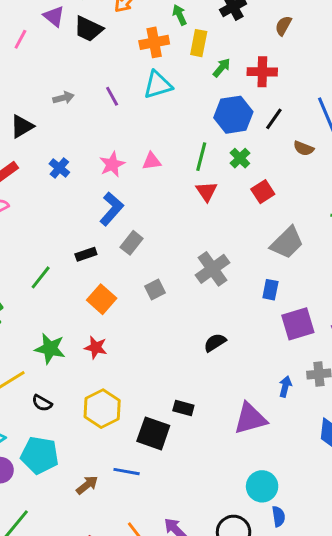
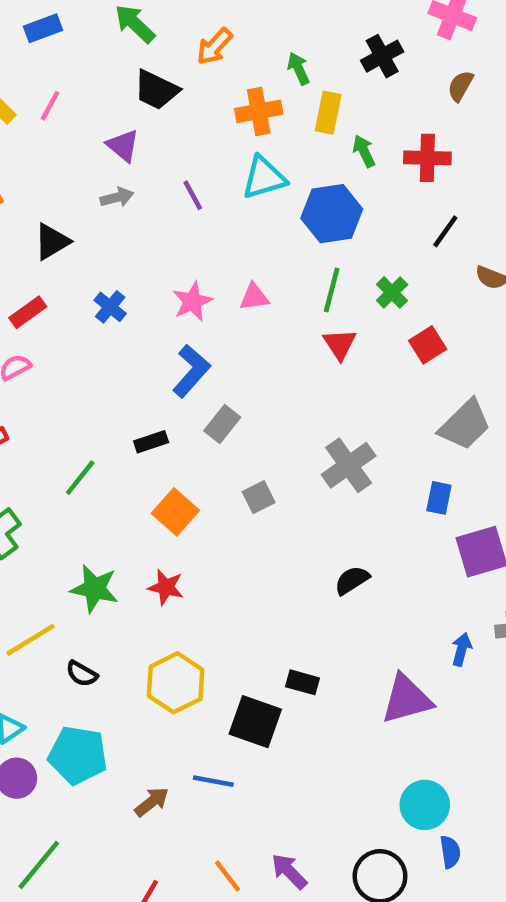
purple triangle: (54, 16) -> (123, 146), moved
green arrow: (222, 68) -> (364, 151), turned -66
blue hexagon: (233, 115) -> (332, 214), moved

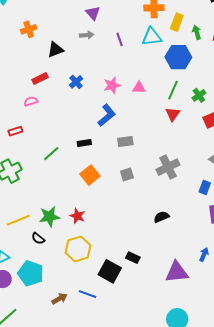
yellow rectangle: (328, 113) -> (177, 22), moved
gray rectangle: (222, 424) -> (125, 142), moved, turned 35
red star: (166, 587) -> (77, 216), moved
green star: (94, 589) -> (49, 217), moved, turned -30

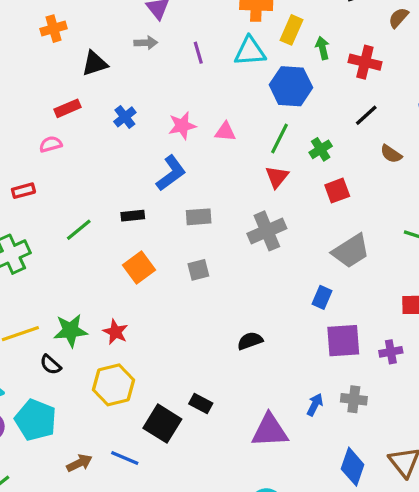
gray cross: (168, 167) -> (267, 231), moved

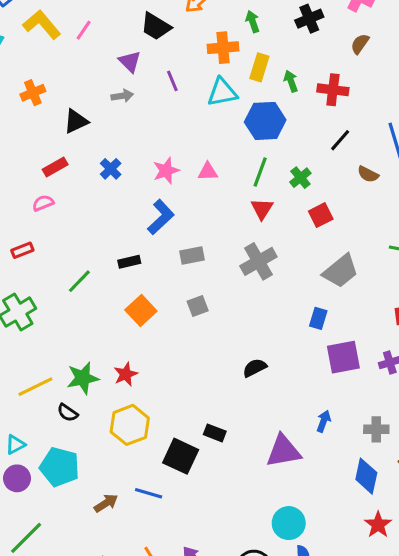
purple line: (198, 53) -> (172, 81), moved
red star: (115, 332) -> (126, 374), turned 30
gray cross: (354, 399) -> (376, 429), moved

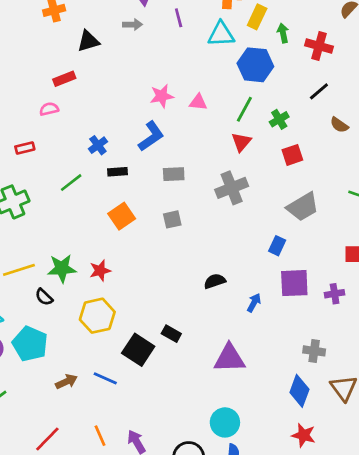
blue cross: (111, 169) -> (98, 145), moved
blue arrow: (324, 421) -> (254, 303), moved
red star: (378, 525) -> (304, 435), turned -30

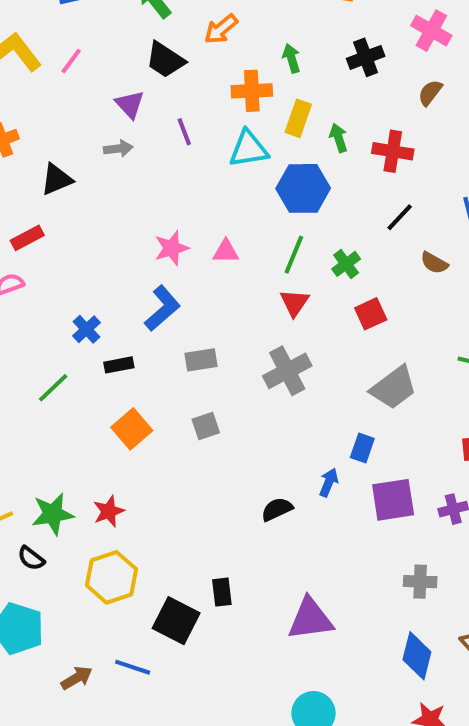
blue arrow: (254, 303) -> (329, 483), moved
black rectangle: (171, 334) -> (222, 592), turned 60
gray cross: (314, 351) -> (420, 582), moved

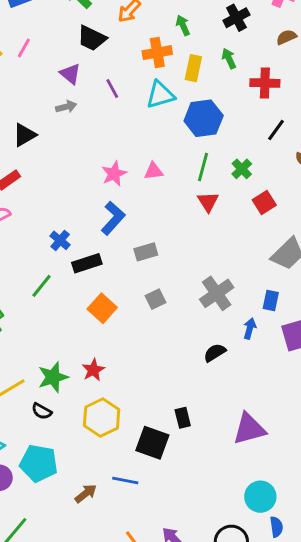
brown semicircle: (430, 93) -> (286, 37), turned 36
green arrow: (339, 138) -> (229, 59), moved
black rectangle: (119, 365) -> (87, 263), size x1.4
gray cross: (287, 371) -> (217, 293), moved

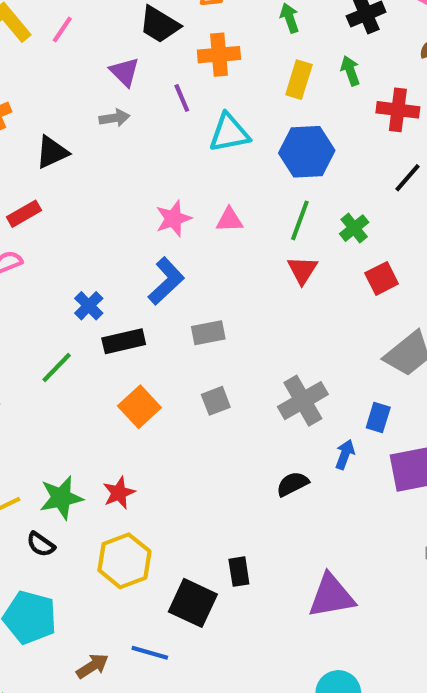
orange cross: (157, 53) -> (219, 55), moved
cyan triangle: (160, 95) -> (229, 133), moved

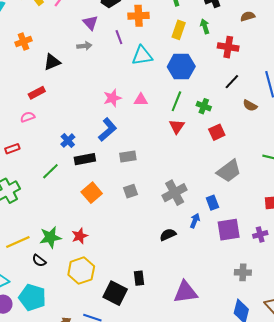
green cross: (354, 228) -> (204, 106), turned -32
blue rectangle: (378, 417) -> (212, 203), turned -40

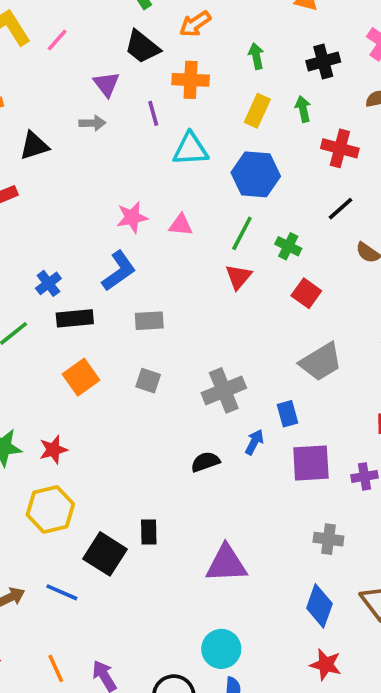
red square: (217, 132) -> (306, 293), turned -35
gray square: (130, 191) -> (148, 381), turned 32

